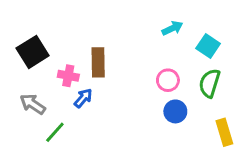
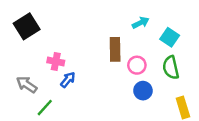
black square: (33, 52) -> (27, 26), moved
brown rectangle: (98, 62) -> (115, 49), moved
green semicircle: (210, 83) -> (171, 68), turned -30

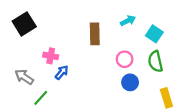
brown rectangle: (115, 49) -> (95, 34), moved

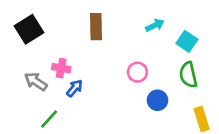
brown rectangle: (95, 34) -> (96, 27), moved
pink circle: (125, 59) -> (137, 72), moved
gray arrow: (24, 77) -> (36, 82), moved

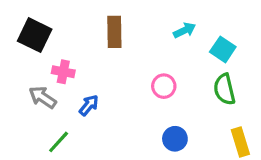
black square: (29, 29) -> (35, 35), turned -32
pink cross: (61, 68) -> (63, 72), moved
blue circle: (158, 100) -> (175, 139), moved

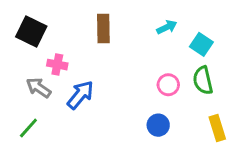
pink circle: (164, 86) -> (168, 85), moved
blue arrow: (89, 105) -> (80, 95), size x1.5
green line: (59, 142) -> (28, 128), moved

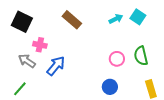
brown rectangle: (103, 29) -> (72, 20), turned -48
cyan square: (201, 44) -> (138, 17), moved

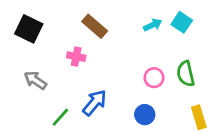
pink cross: (40, 45) -> (76, 57), moved
blue arrow: (56, 66) -> (95, 103), moved
green line: (20, 89) -> (60, 117), moved

